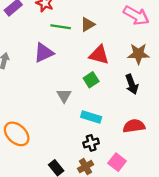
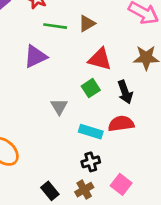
black arrow: (132, 84) -> (125, 92), moved
red semicircle: (134, 126) -> (121, 124), moved

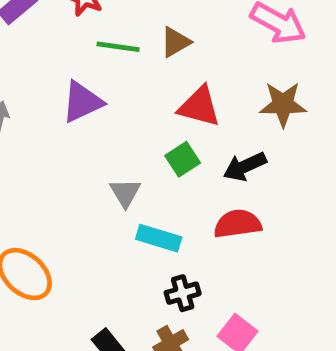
black arrow: (125, 92) -> (245, 166), turned 85
cyan rectangle: (91, 132) -> (159, 238), moved

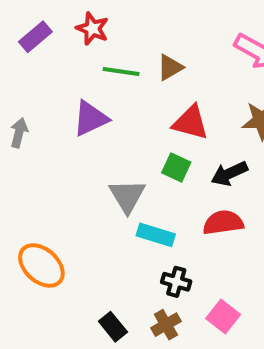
green square: (183, 159) -> (176, 167), turned -32
gray triangle: (125, 193) -> (127, 196), size x1.4
black cross: (183, 293) -> (176, 282), turned 32

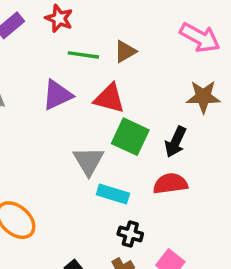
red triangle: (190, 123) -> (109, 98), moved
green square: (176, 167) -> (130, 137), size x1.5
black arrow: (229, 174) -> (176, 142), turned -40

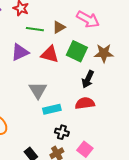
pink arrow: (200, 38) -> (88, 19), moved
green square: (130, 137) -> (77, 51), moved
cyan rectangle: (113, 194) -> (52, 109), turned -30

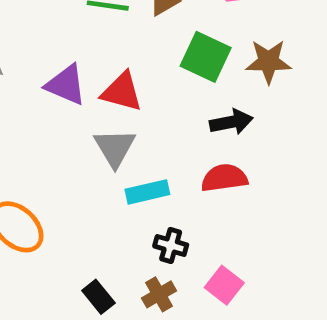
purple triangle: (20, 52) -> (66, 85), moved, turned 48
red triangle: (50, 54) -> (122, 92), moved
black arrow: (88, 79) -> (231, 122), turned -126

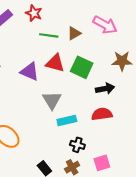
green square: (206, 57) -> (82, 67), moved
red triangle: (122, 92) -> (55, 63), moved
pink square: (224, 285) -> (102, 163), turned 35

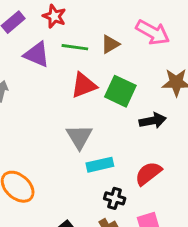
red triangle: (55, 63) -> (84, 85), turned -36
purple triangle: (30, 72) -> (37, 54), moved
red semicircle: (102, 114) -> (148, 173), moved, turned -30

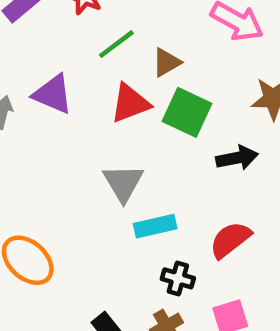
brown triangle: (110, 44) -> (166, 62), moved
green line: (75, 47) -> (116, 44), turned -45
purple triangle: (37, 54) -> (53, 94), moved

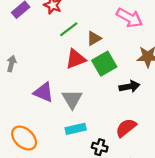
purple triangle: (53, 94) -> (44, 92), moved
green square: (187, 112) -> (104, 64), turned 35
cyan rectangle: (155, 226) -> (76, 129), moved

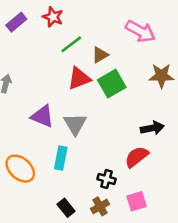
black arrow: (129, 87) -> (152, 128), moved
cyan rectangle: (76, 129) -> (61, 158), moved, turned -66

